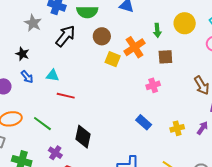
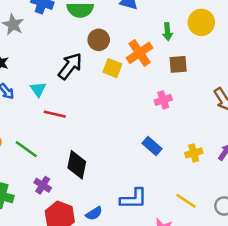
black arrow: (65, 36) -> (70, 66), moved
cyan triangle: (53, 76) -> (38, 89), turned 48

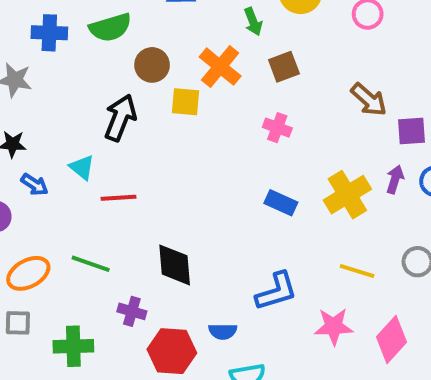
pink cross: (163, 100) -> (277, 128), turned -35
yellow cross: (194, 153) -> (347, 195), size x1.6
blue semicircle: (94, 213) -> (223, 331), turned 49

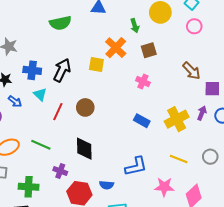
blue cross: (49, 33) -> (32, 70), moved
brown circle: (152, 65) -> (85, 107), moved
red line: (118, 198) -> (58, 112), turned -66

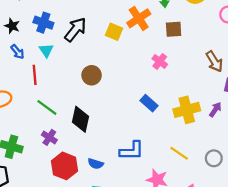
red line: (58, 112) -> (35, 75), moved, turned -42
green line: (41, 145) -> (47, 107), moved

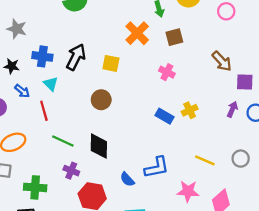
yellow square: (114, 32) -> (111, 63), moved
yellow cross: (187, 110) -> (190, 110), moved, size x0.6
blue semicircle: (96, 164) -> (127, 179), moved, turned 42

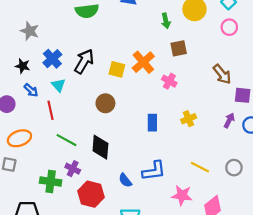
orange cross: (137, 33) -> (143, 62), moved
blue cross: (42, 56) -> (52, 59), turned 36
blue rectangle: (164, 116) -> (152, 123), moved, turned 56
green cross: (35, 187) -> (51, 181), moved

